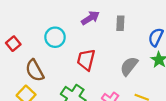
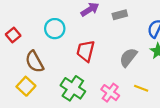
gray rectangle: (120, 23) -> (120, 15), turned 72

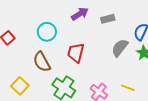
gray semicircle: (128, 57) -> (120, 48), moved
brown semicircle: (34, 62) -> (42, 62), moved

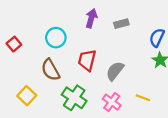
purple arrow: (80, 14) -> (91, 18), turned -42
gray semicircle: (120, 48) -> (115, 71), moved

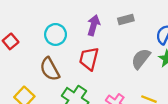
purple arrow: (91, 18) -> (94, 25), moved
gray semicircle: (115, 71) -> (141, 59), moved

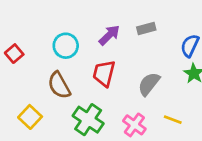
purple arrow: (94, 25) -> (109, 35), turned 30
gray semicircle: (141, 59) -> (149, 84), moved

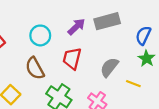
gray rectangle: (146, 28) -> (107, 21), size x1.6
yellow line: (173, 120) -> (133, 84), moved

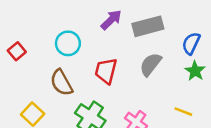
purple arrow: (76, 27) -> (111, 20), moved
gray semicircle: (109, 67) -> (151, 64), moved
yellow line: (133, 84) -> (183, 112), moved

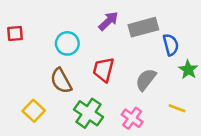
blue semicircle: (191, 43) -> (171, 45), moved, turned 140
red square: (17, 51) -> (15, 33), moved, turned 35
gray semicircle: (151, 64) -> (146, 80), moved

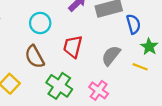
yellow line: (177, 108) -> (140, 67), moved

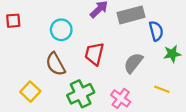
green star: (149, 47) -> (172, 54), turned 30
yellow line: (140, 67) -> (162, 89), moved
green cross: (59, 86) -> (81, 94), turned 30

